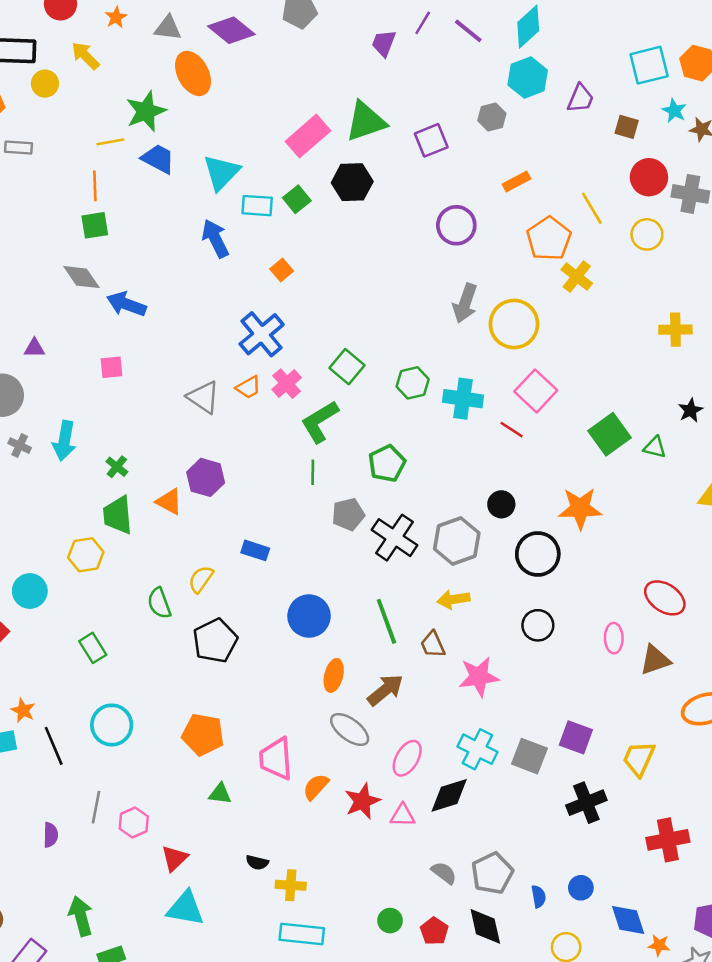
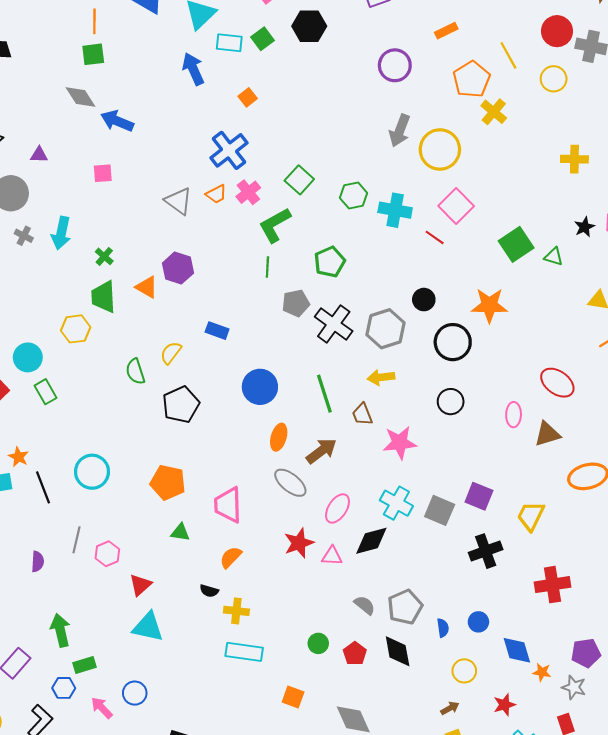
green rectangle: (93, 648) -> (46, 392), moved
orange semicircle: (316, 787) -> (231, 557), moved

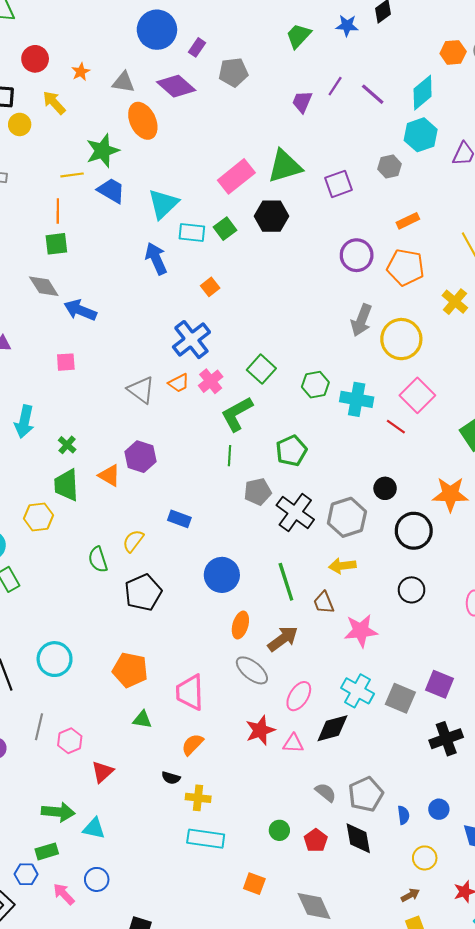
orange pentagon: (472, 79) -> (406, 267), moved, turned -30
cyan triangle: (148, 627) -> (94, 828), moved, size x0.7
green arrow: (60, 630) -> (58, 812), moved, turned 108

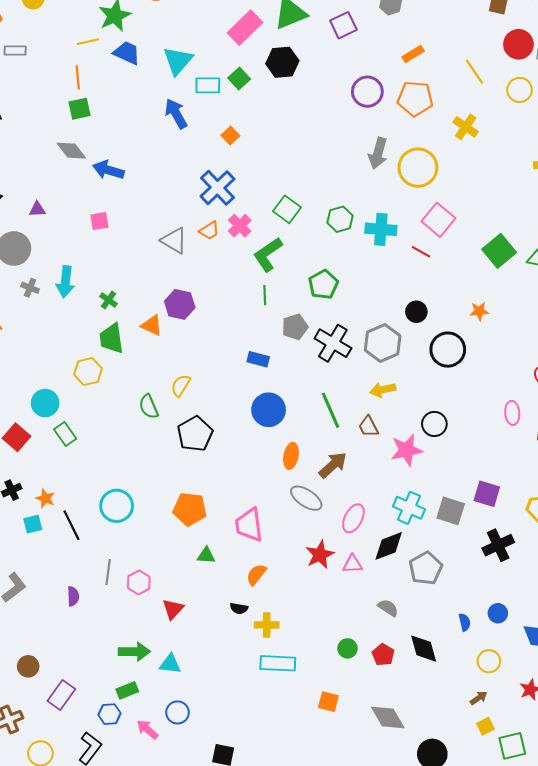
orange star: (450, 494) -> (479, 311), size x0.6
blue rectangle: (179, 519) -> (258, 359), moved
black circle: (412, 590) -> (434, 424), moved
gray pentagon: (366, 794) -> (426, 568), moved

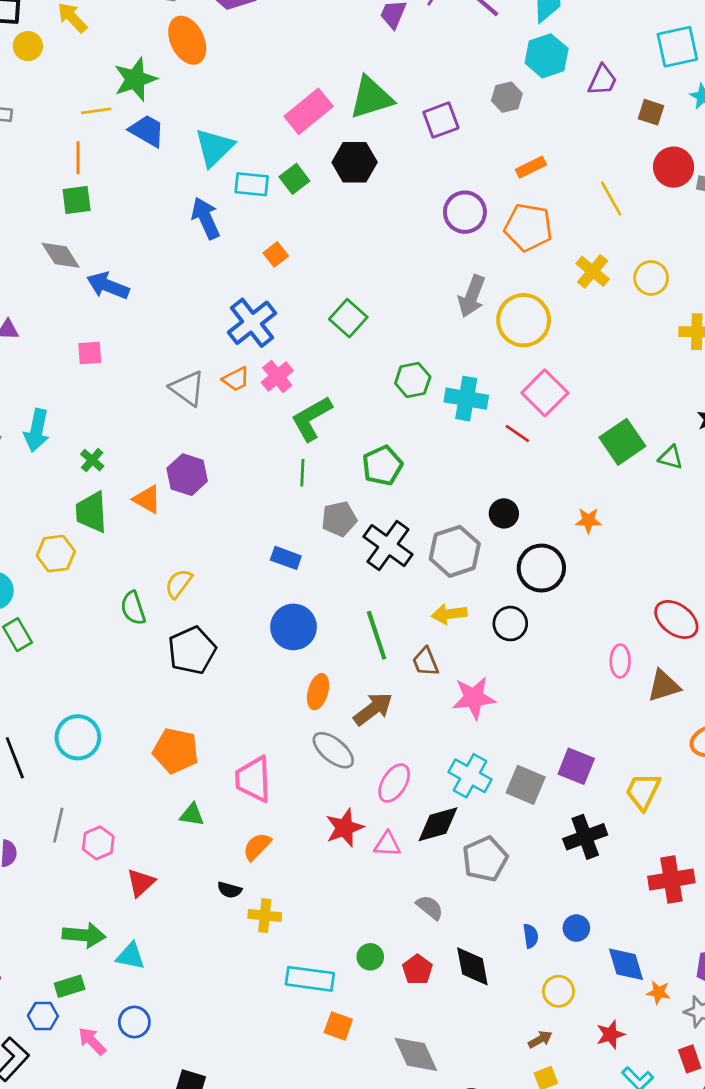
yellow circle: (520, 90) -> (651, 278), moved
green square: (287, 209) -> (348, 318), moved
black circle: (434, 424) -> (510, 624), moved
cyan rectangle: (278, 663) -> (310, 979), moved

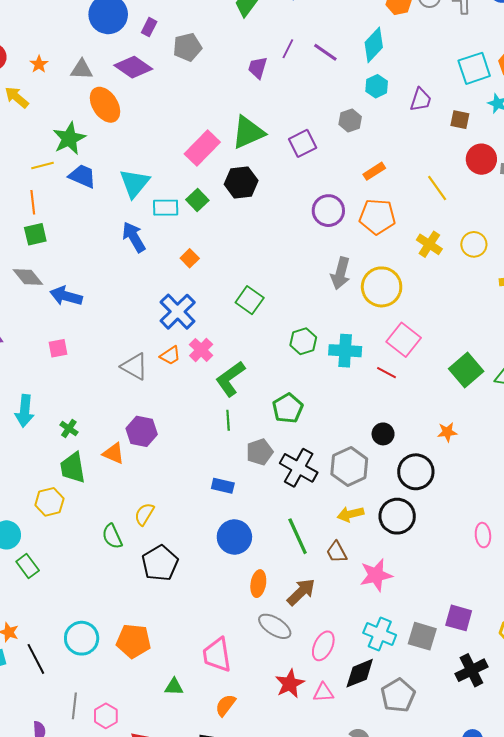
cyan hexagon: (547, 56) -> (377, 86), size x0.7
black circle: (510, 624) -> (397, 516), size x1.4
orange pentagon: (176, 751) -> (133, 641), moved

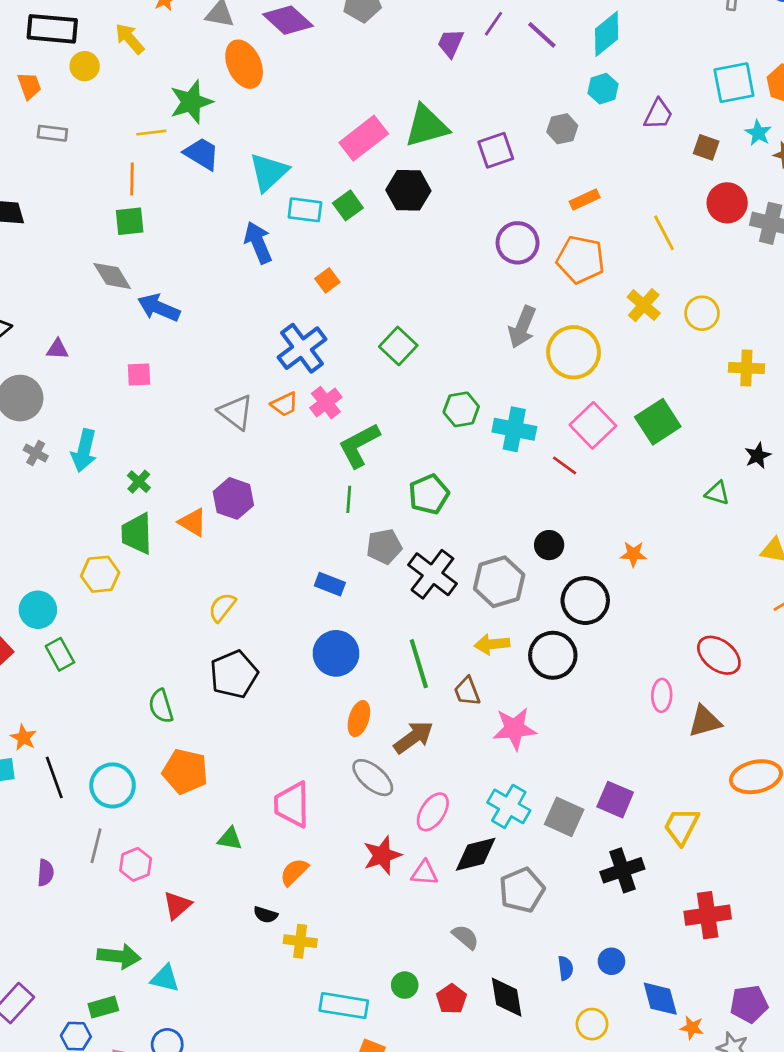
green square: (466, 370) -> (658, 422), moved
green semicircle: (112, 536) -> (161, 706), moved
cyan circle: (82, 638) -> (113, 785), moved

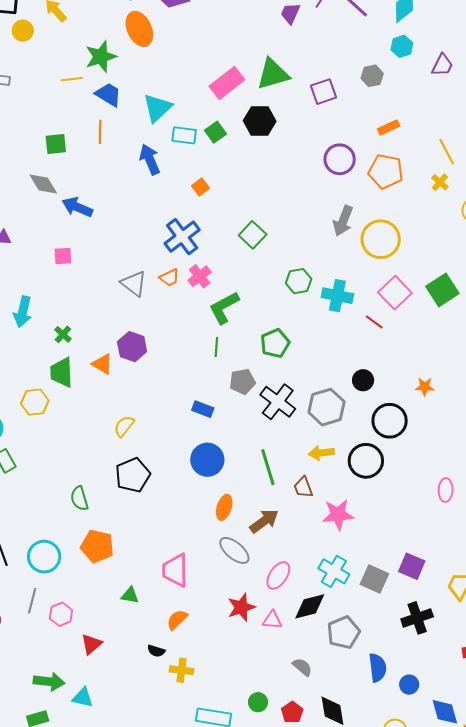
orange line: (132, 179) -> (100, 132), moved
yellow cross: (644, 305) -> (440, 182), moved, size x0.7
blue semicircle: (566, 968) -> (378, 668), moved, size x1.6

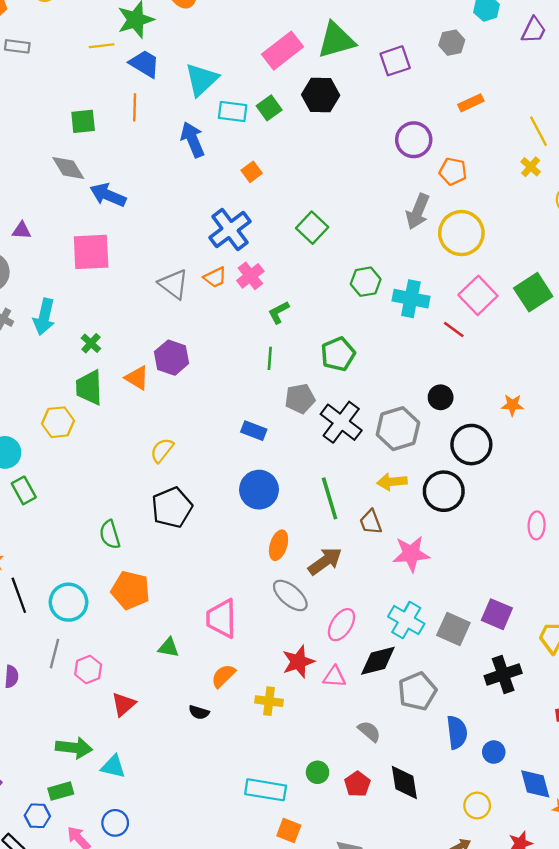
orange pentagon: (386, 171) -> (453, 171), moved, size x0.7
pink square: (63, 256) -> (91, 252), size x1.8
green L-shape: (224, 308) -> (279, 312), size x0.6
yellow cross: (182, 670) -> (269, 701), moved

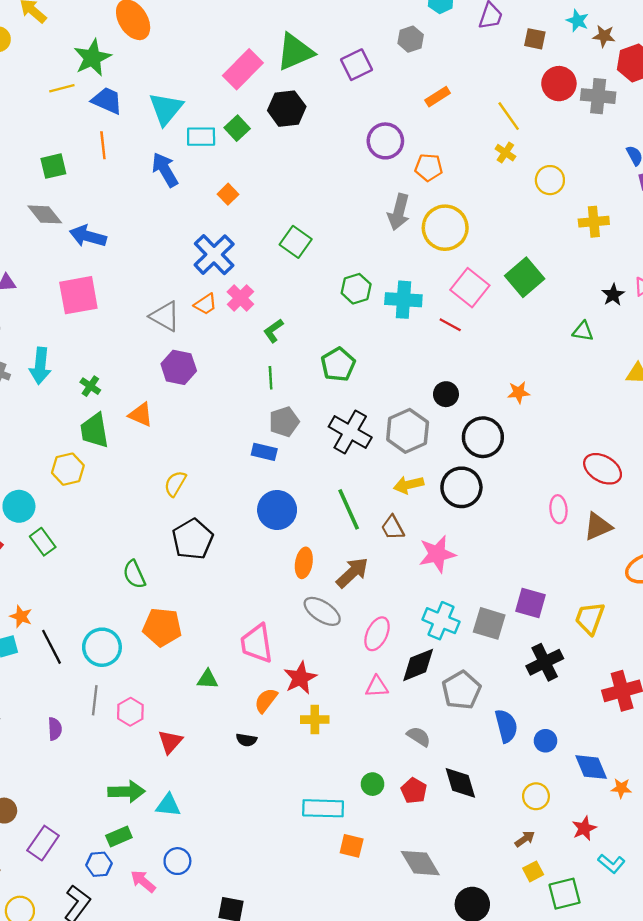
purple hexagon: (172, 358) -> (179, 367), moved
gray pentagon: (300, 399) -> (284, 422), moved
red star: (298, 662) -> (300, 678), moved

